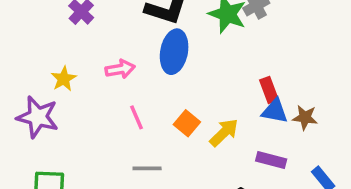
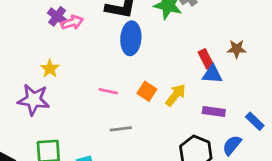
pink arrow: (120, 69) -> (72, 22), moved
pink line: (137, 117) -> (108, 91), turned -48
brown star: (305, 118) -> (237, 49), moved

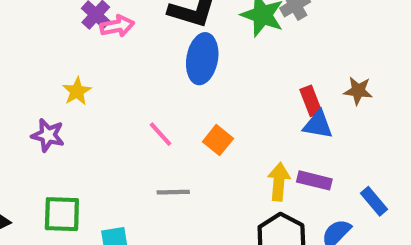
pink line: (108, 91) -> (160, 134), turned 30
yellow arrow: (176, 95) -> (279, 182), moved, turned -40
purple star: (34, 100) -> (48, 135), size x0.7

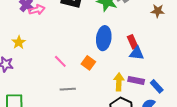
blue ellipse: (202, 59) -> (104, 38), moved
brown star: (358, 91) -> (158, 11), moved
blue rectangle: (374, 201) -> (157, 86), moved

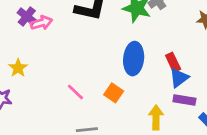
blue triangle: (137, 53) -> (179, 78), turned -42
purple rectangle: (136, 80) -> (184, 100), moved

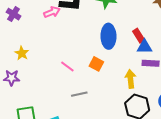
purple cross: (27, 16) -> (14, 14), moved
pink arrow: (41, 23) -> (52, 12), moved
blue triangle: (179, 78) -> (144, 47), turned 42

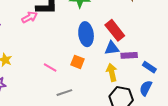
red rectangle: (139, 36) -> (115, 30), size x1.5
blue triangle: (144, 47) -> (112, 48), moved

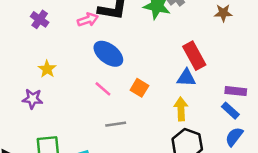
blue ellipse: (86, 34) -> (108, 54), moved, turned -55
purple rectangle: (129, 55) -> (236, 91), moved
blue semicircle: (146, 88) -> (234, 137), moved

